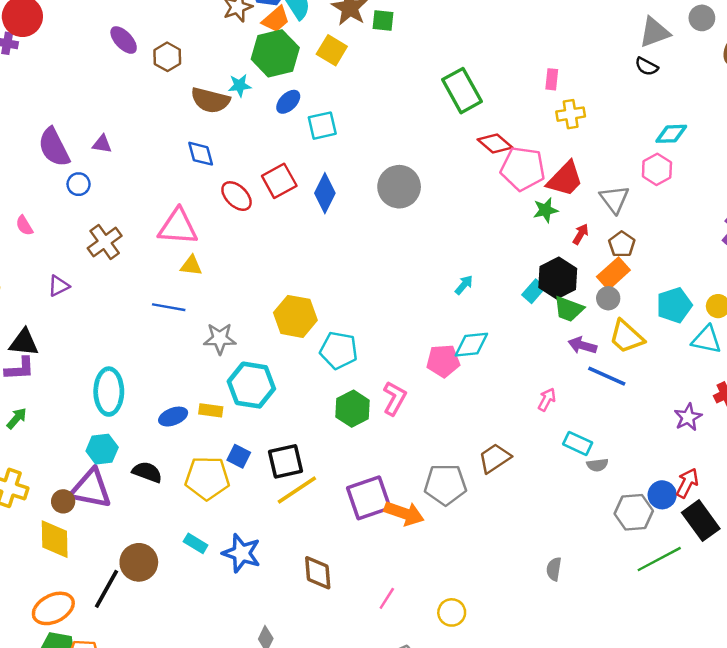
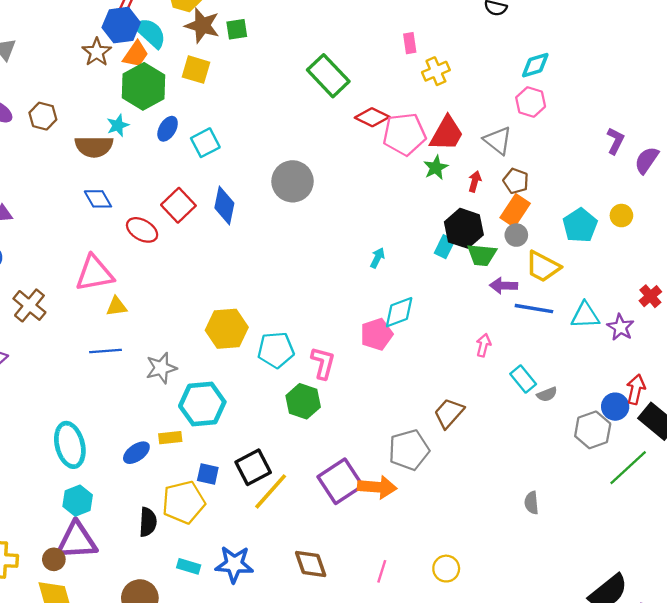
cyan triangle: (707, 340) -> (585, 315), moved
pink L-shape: (394, 398) -> (323, 363), moved
cyan rectangle: (578, 443) -> (523, 379), turned 40
black semicircle: (147, 472) -> (148, 522), moved, turned 88

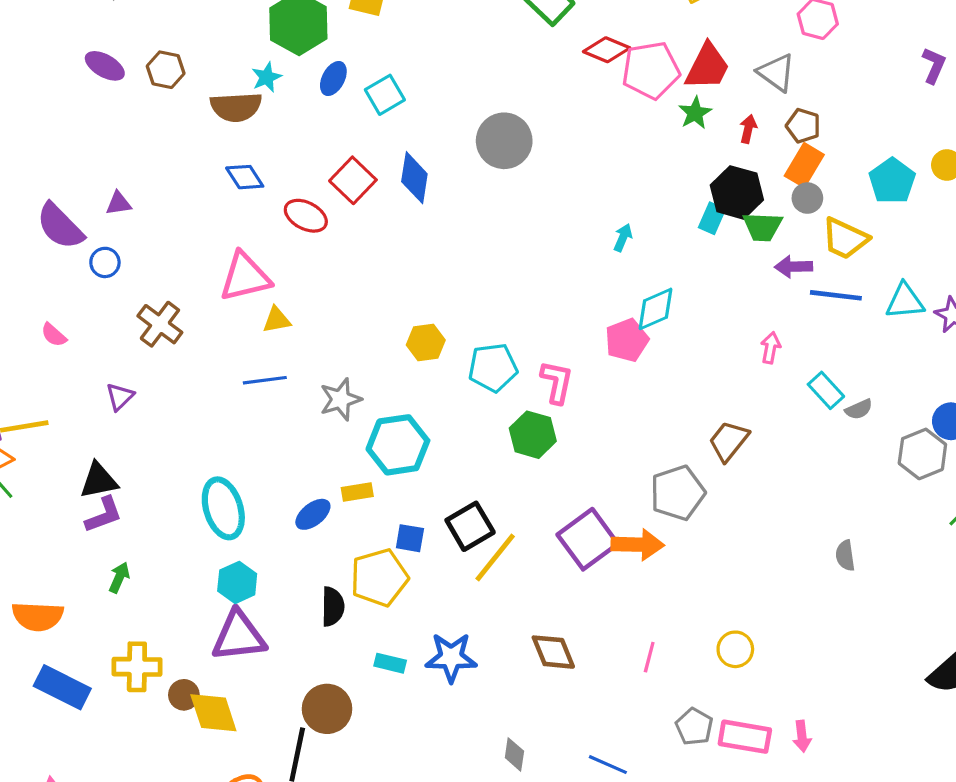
yellow hexagon: (227, 329) -> (426, 342), size x0.7
brown circle: (54, 559) -> (184, 695), moved

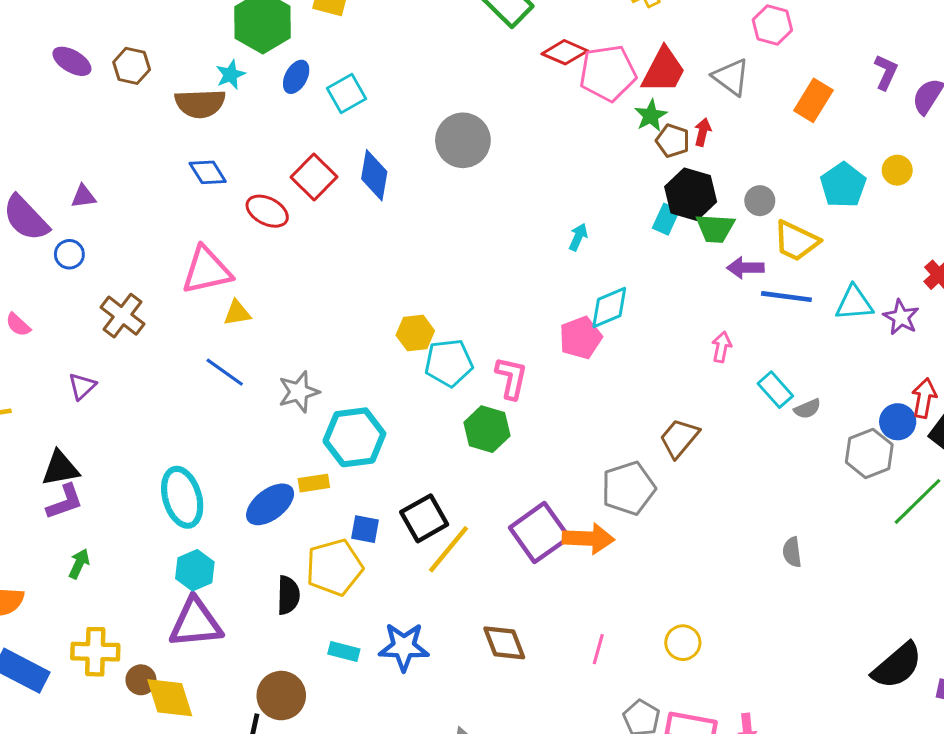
brown pentagon: (803, 126) -> (673, 141), moved
orange rectangle: (804, 165) -> (813, 100), moved
yellow hexagon: (426, 342) -> (415, 333), moved
blue line: (265, 380) -> (225, 372), turned 42
blue ellipse: (313, 514) -> (270, 504), size x1.4

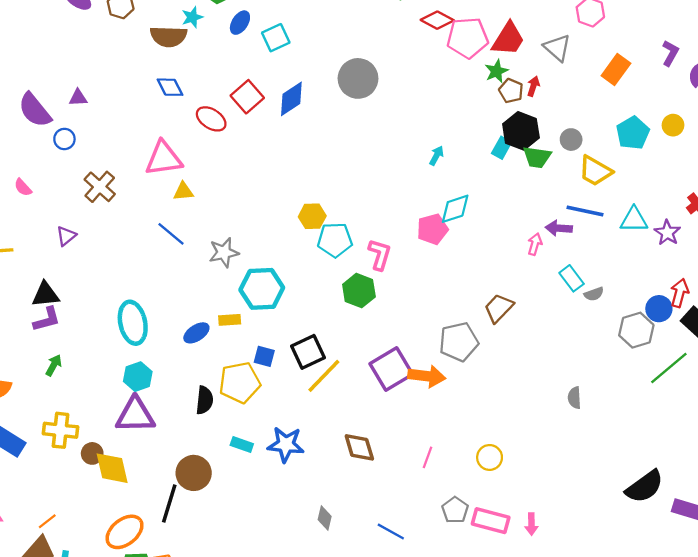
blue diamond: (374, 175) -> (291, 99), turned 42
purple arrow: (745, 268) -> (559, 228), moved
blue ellipse: (270, 504) -> (196, 333), size x0.7

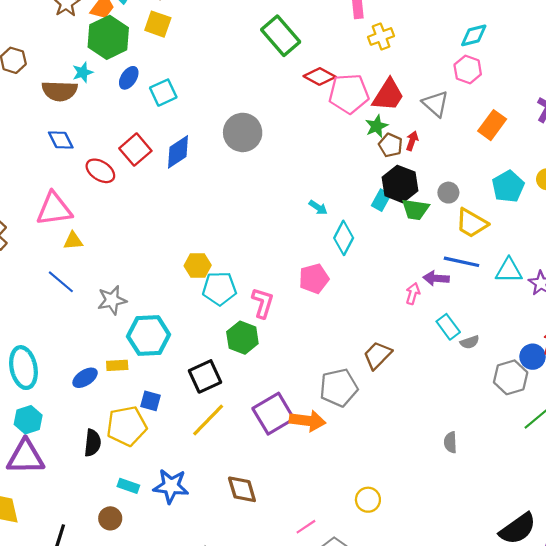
cyan arrow: (437, 156) -> (318, 207), turned 96
cyan diamond: (455, 209) -> (344, 238), moved, turned -44
black square: (308, 352) -> (205, 376), moved
pink line: (428, 457) -> (306, 527), moved, turned 36
brown circle: (194, 473) -> (110, 518), moved, size x0.7

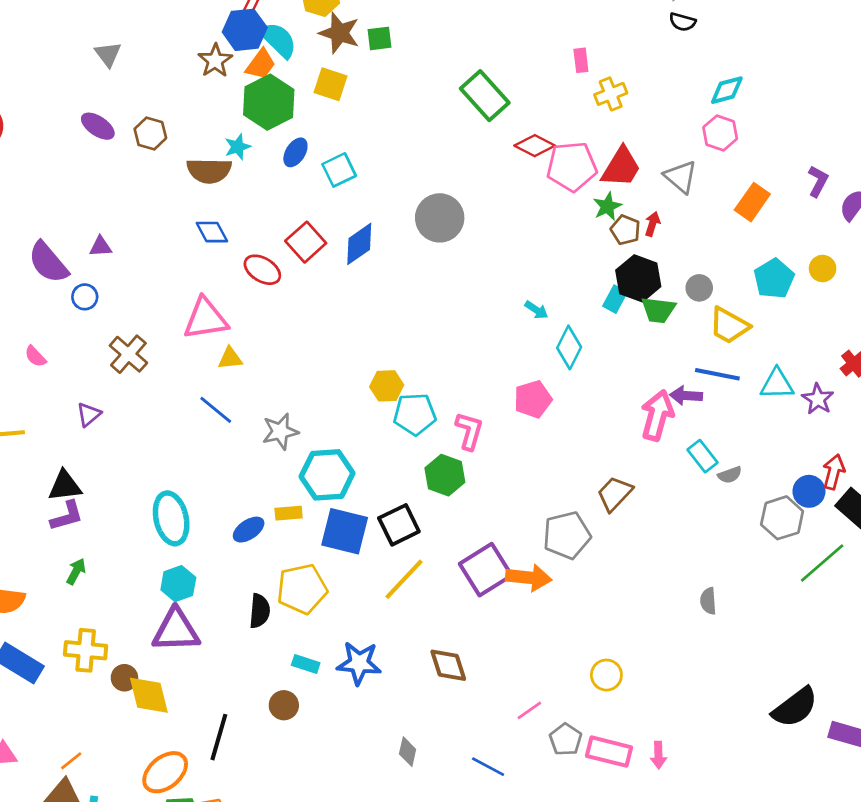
pink arrow: (413, 294) -> (657, 415), size x1.8
blue square: (151, 401) -> (345, 531), moved, size x1.8

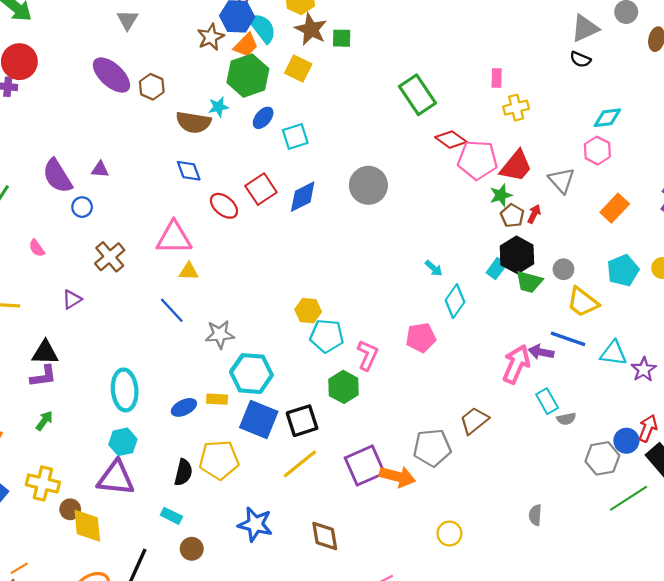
purple ellipse: (98, 126) -> (111, 75), size x1.5
cyan rectangle: (306, 664) -> (171, 516), moved
yellow circle: (606, 675) -> (449, 533), moved

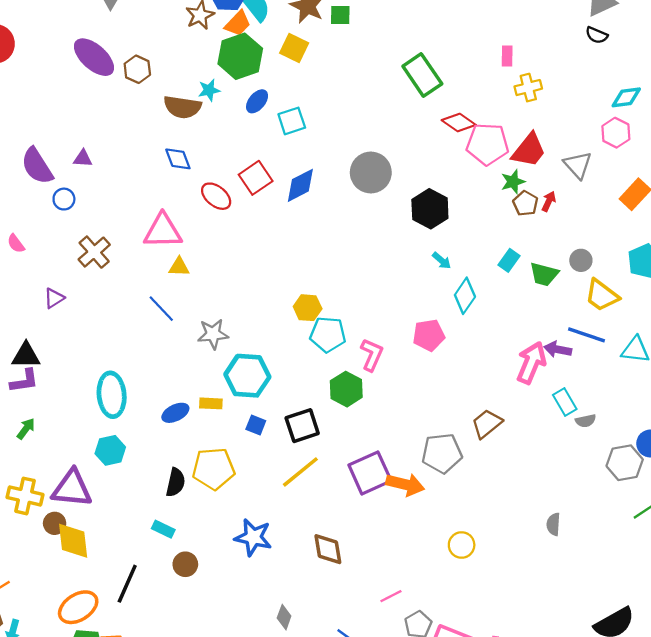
black hexagon: (517, 255) -> (430, 209), moved
blue square: (259, 420) -> (256, 425), size x0.5
purple triangle: (116, 478) -> (72, 488), moved

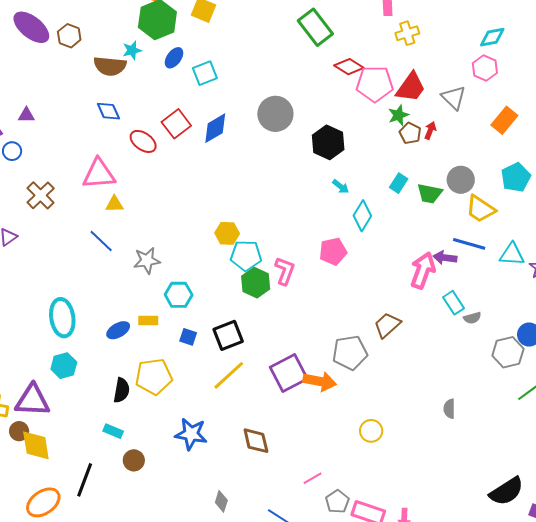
gray circle: (581, 260) -> (461, 180), size x1.4
cyan hexagon: (247, 376) -> (179, 295), size x0.7
green hexagon: (346, 389) -> (256, 283), moved

